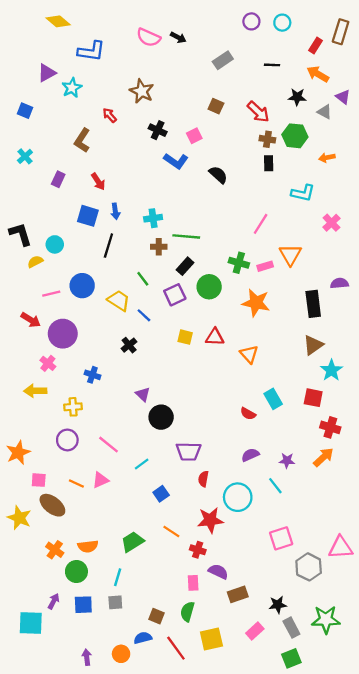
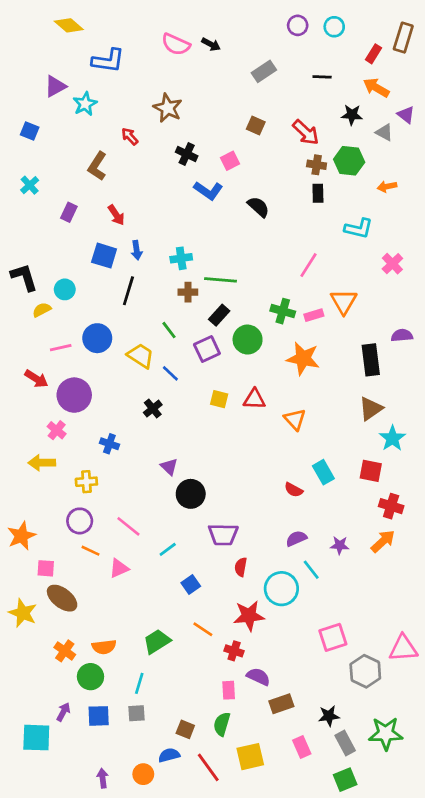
orange line: (76, 483) -> (90, 551), moved
cyan line: (275, 486) -> (311, 570), moved
pink rectangle: (255, 631) -> (302, 747), turned -72

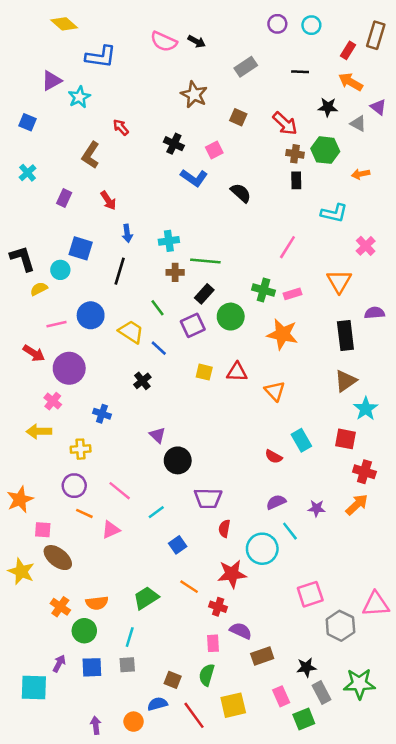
brown star: (168, 108) -> (194, 95), moved
blue square: (104, 256) -> (81, 248), moved
orange triangle: (344, 302) -> (339, 281), moved
green square: (345, 780) -> (304, 719), moved

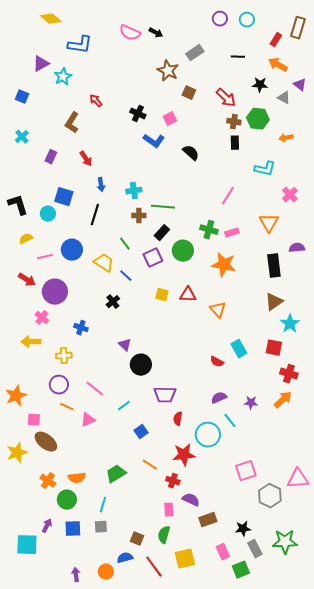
brown star: (194, 95) -> (168, 71), moved
yellow semicircle: (39, 289) -> (26, 239), moved
yellow star: (21, 571) -> (17, 453), turned 30

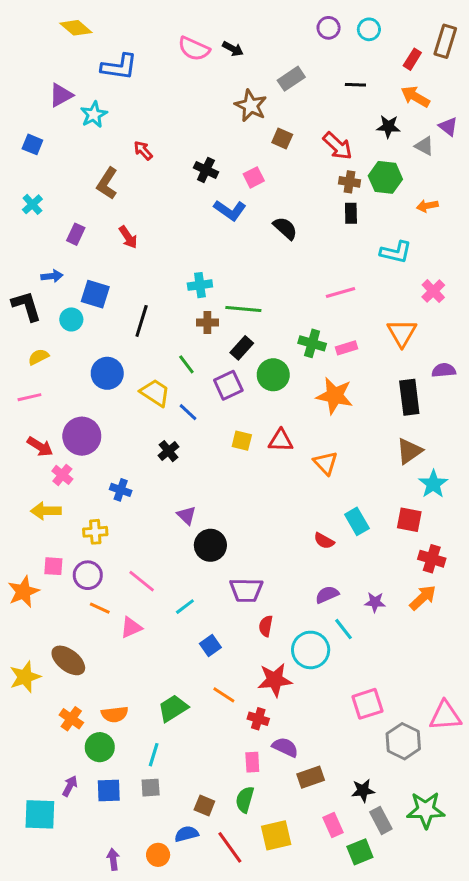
blue arrow: (101, 185) -> (52, 276), moved, turned -88
pink line: (228, 196) -> (341, 293), turned 42
pink line: (45, 257) -> (29, 397), moved
red arrow: (27, 280) -> (40, 447), moved
pink square: (34, 420) -> (53, 566), moved

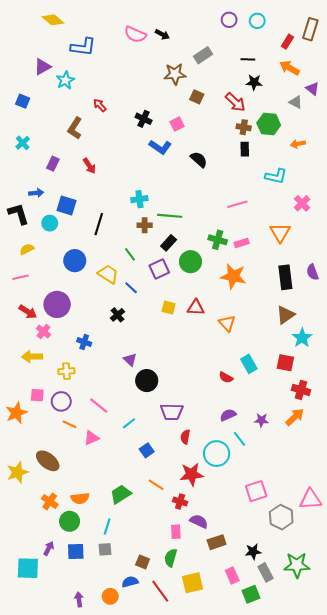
brown star: (251, 106) -> (175, 74), turned -30
black star: (388, 127) -> (254, 82), moved
purple semicircle: (444, 370) -> (312, 272), moved, turned -105

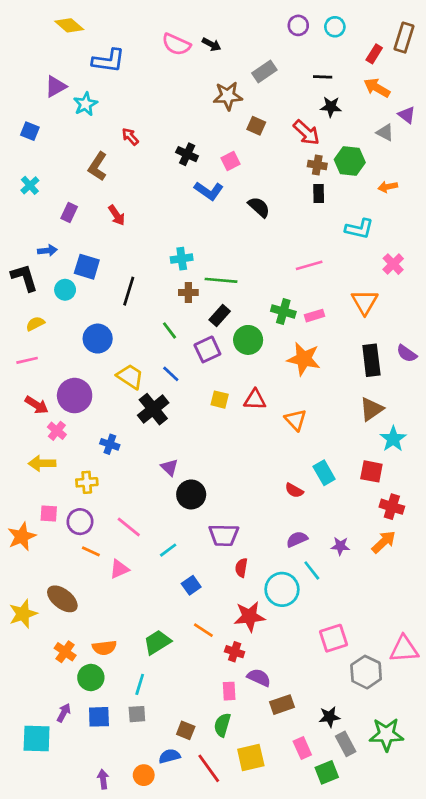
purple semicircle: (312, 272) -> (407, 353), turned -35
yellow trapezoid: (108, 274) -> (130, 377), moved
black cross: (118, 315) -> (153, 409), size x1.6

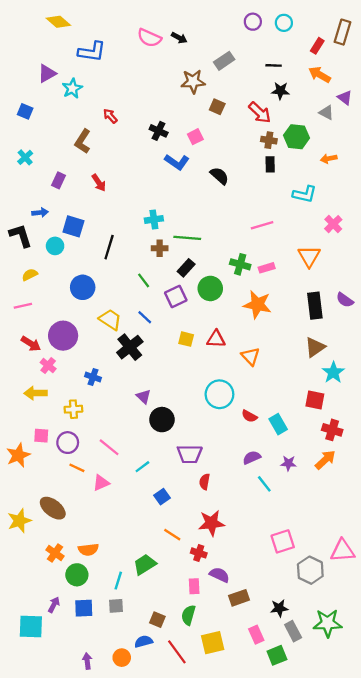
cyan rectangle: (324, 473) -> (278, 424), moved
cyan circle: (282, 589) -> (219, 394), moved
green trapezoid: (157, 642) -> (145, 564), moved

